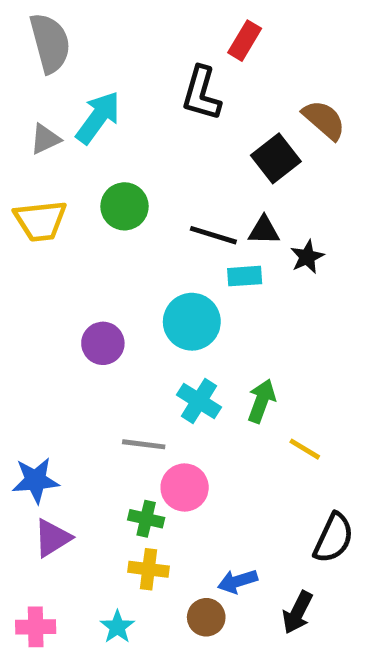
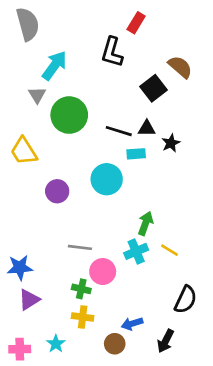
gray triangle: (45, 139) -> (37, 95), moved, turned -36
green circle: (125, 206) -> (69, 115), size x1.4
yellow trapezoid: (40, 221) -> (24, 151), moved, turned 64
cyan cross: (199, 401) -> (136, 251), moved, turned 35
cyan star: (117, 627) -> (56, 344), moved

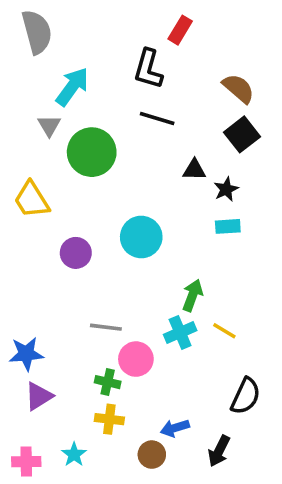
black square: (153, 88) -> (242, 134), moved
black line: (119, 131) -> (157, 118), moved
cyan rectangle: (136, 154) -> (228, 226), moved

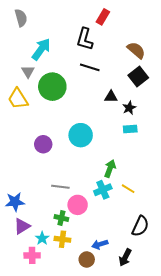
gray semicircle: (37, 32) -> (21, 18), size x0.7
yellow trapezoid: (32, 200) -> (18, 99), moved
cyan star: (74, 455) -> (42, 238), moved
pink cross: (26, 462) -> (32, 255), moved

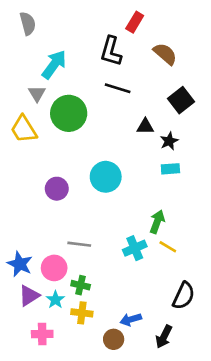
brown semicircle: (136, 50) -> (165, 54), moved
green arrow: (110, 169) -> (157, 222), moved
blue star: (15, 202) -> (20, 264), turned 30
pink circle: (78, 205) -> (54, 268), moved
cyan star: (42, 238) -> (55, 300), moved

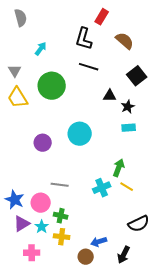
cyan arrow: (54, 64) -> (41, 49), size x0.6
gray triangle: (37, 94) -> (15, 71), moved
black semicircle: (184, 296) -> (139, 224), turned 40

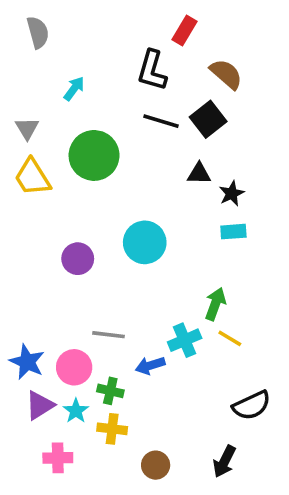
black square: (137, 76) -> (208, 119), moved
blue arrow: (99, 242) -> (150, 365), moved

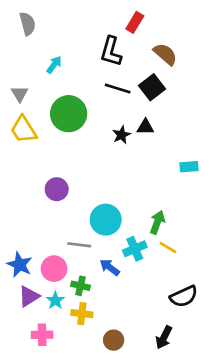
black star: (232, 193) -> (122, 135), moved
cyan rectangle: (233, 232) -> (189, 167), moved
cyan circle: (145, 242) -> (106, 220), moved
blue arrow: (150, 365) -> (110, 267), turned 54

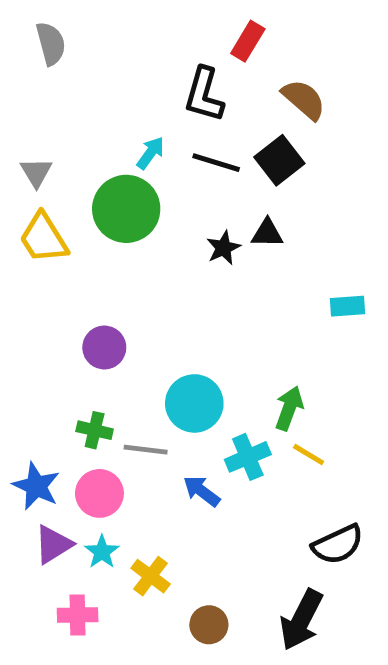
cyan arrow: (54, 65) -> (151, 153), moved
green cross: (81, 286) -> (95, 430), moved
yellow cross: (82, 314) -> (151, 576), turned 30
black arrow: (164, 337) -> (301, 620), size x1.4

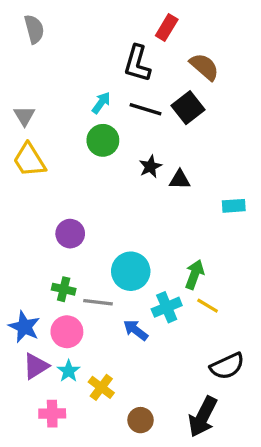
green circle: (126, 209) -> (103, 140), moved, size x0.7
black triangle: (267, 233) -> (180, 180), moved

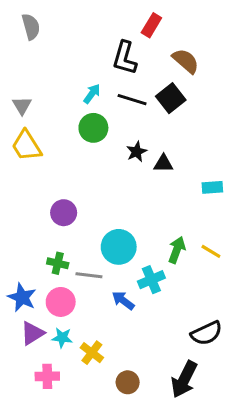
yellow line: (208, 306) -> (211, 251), moved
cyan star: (69, 371) -> (62, 338), turned -30

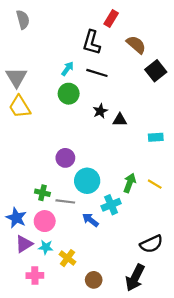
black square: (171, 98) -> (156, 71), moved
gray triangle: (22, 106) -> (16, 77), size x1.5
purple circle: (64, 213) -> (65, 158), moved

